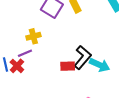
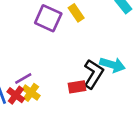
yellow cross: (33, 36) -> (31, 92), moved, turned -32
cyan arrow: (100, 65) -> (112, 65), moved

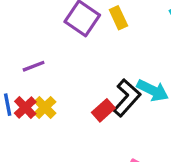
purple line: (23, 78) -> (34, 66), moved
red rectangle: (77, 87) -> (103, 110), turned -42

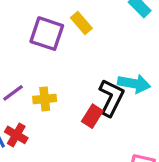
yellow cross: (45, 107) -> (45, 99), moved, turned -35

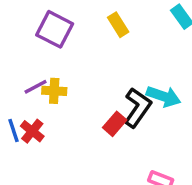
purple square: (47, 34) -> (55, 29), moved
yellow cross: (45, 99) -> (54, 91), moved

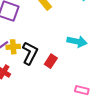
black L-shape: (137, 107) -> (30, 53), moved

